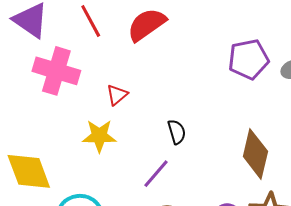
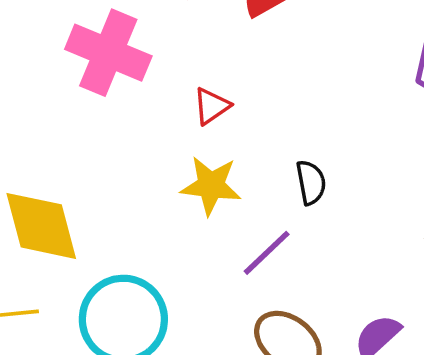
yellow star: (99, 136) -> (211, 186), moved

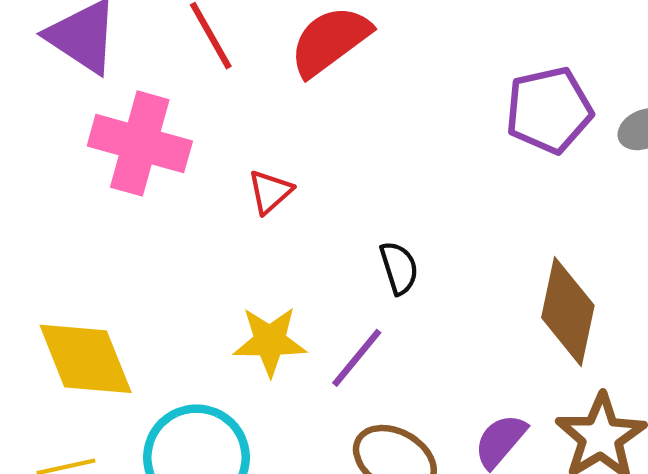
yellow star: (211, 186) -> (270, 341), moved

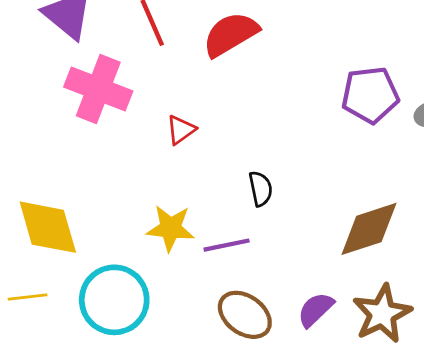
brown diamond: (568, 312) -> (369, 229), turned 54
purple line: (357, 358) -> (227, 245), turned 33

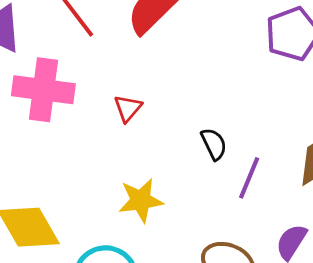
purple line: (227, 245) -> (249, 178), moved, turned -42

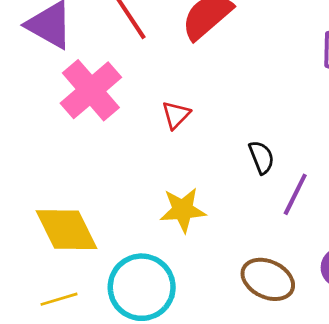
pink cross: (43, 90) -> (91, 90), turned 38

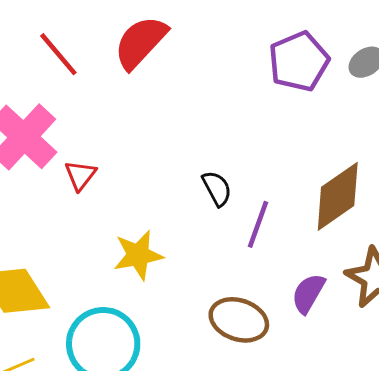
red triangle: (176, 115) -> (80, 175), moved

